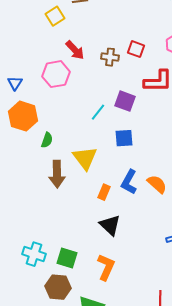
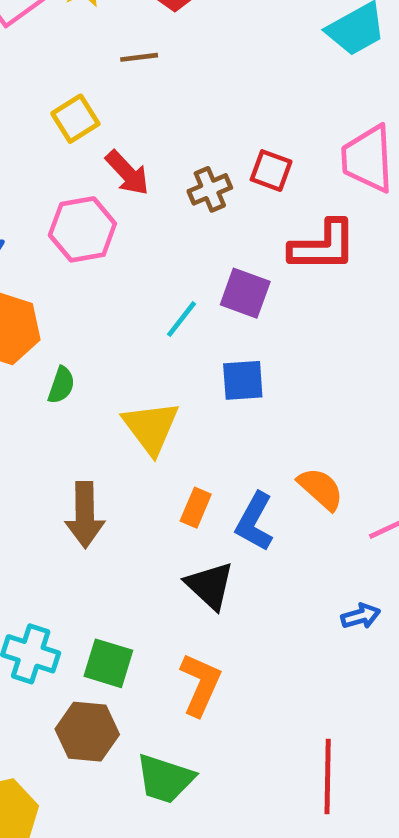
yellow square: (55, 16) -> (75, 119), moved
brown cross: (110, 57) -> (210, 189), turned -30
brown arrow: (57, 174) -> (85, 515), moved
blue L-shape: (129, 182) -> (255, 522), moved

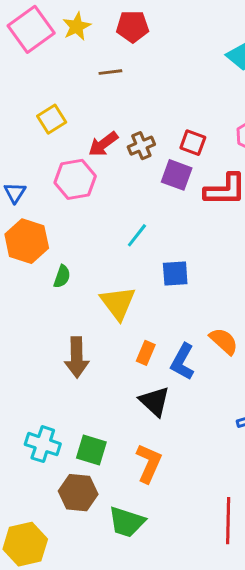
yellow square: (75, 119) -> (52, 119), moved
red arrow: (127, 173) -> (103, 144), turned 96
brown cross: (210, 189) -> (141, 146), moved
purple square: (245, 293) -> (177, 175), moved

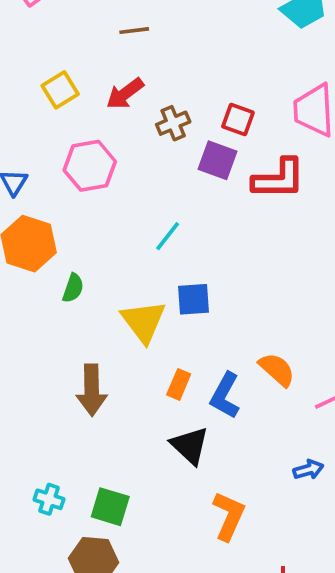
red arrow: (103, 144) -> (125, 94), moved
blue square: (175, 274) -> (194, 299), moved
cyan cross: (43, 444) -> (49, 499), size x0.7
orange L-shape: (149, 463) -> (229, 516), moved

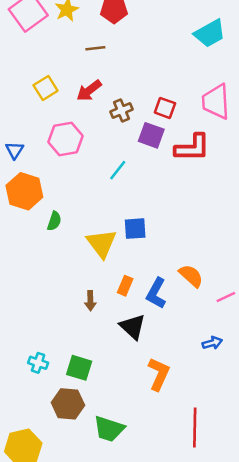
cyan line: (168, 236) -> (118, 170), moved
brown arrow: (92, 390) -> (90, 301), moved, size x0.6

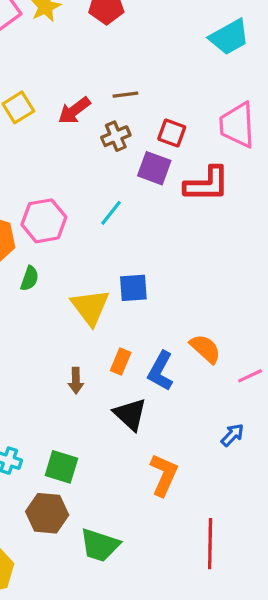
brown line: (95, 48) -> (125, 95), moved
pink hexagon: (65, 139) -> (44, 221), moved
blue arrow: (212, 343) -> (232, 435), turned -30

